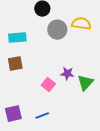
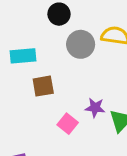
brown square: (15, 64) -> (43, 86), moved

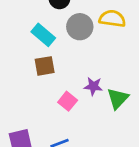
cyan rectangle: (23, 56) -> (43, 35), moved, turned 45

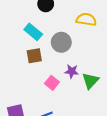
gray circle: (80, 27) -> (61, 42), moved

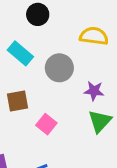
brown square: (34, 56) -> (18, 101), moved
purple star: (72, 71) -> (94, 91), moved

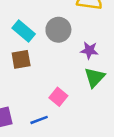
cyan rectangle: (20, 53) -> (24, 31), moved
pink square: (46, 124) -> (58, 97), moved

